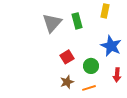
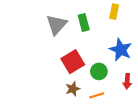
red square: (67, 57) -> (73, 62), size x1.5

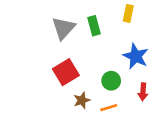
red square: (73, 62) -> (66, 72), moved

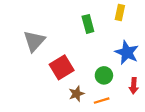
gray triangle: (63, 28) -> (34, 41), moved

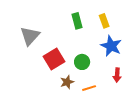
yellow rectangle: (120, 12) -> (104, 21), moved, turned -32
green circle: (104, 75) -> (82, 62), moved

